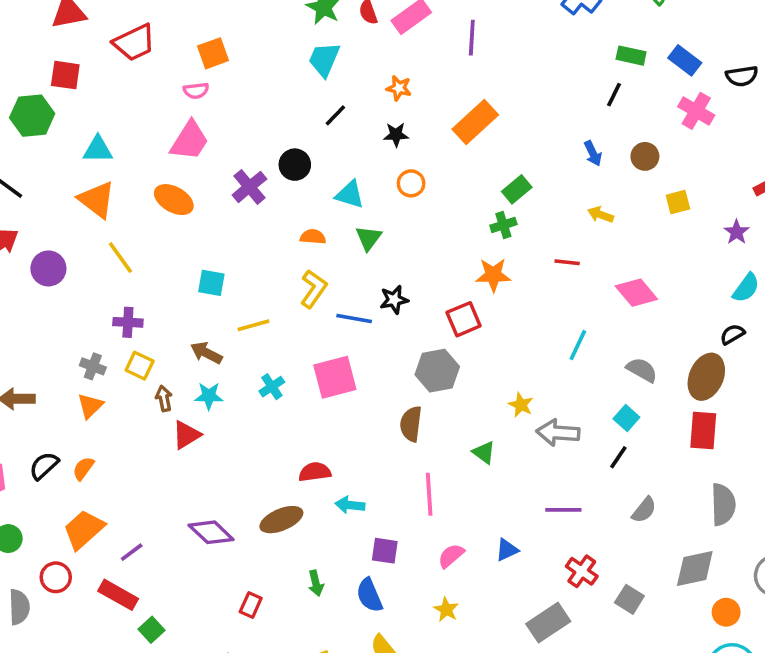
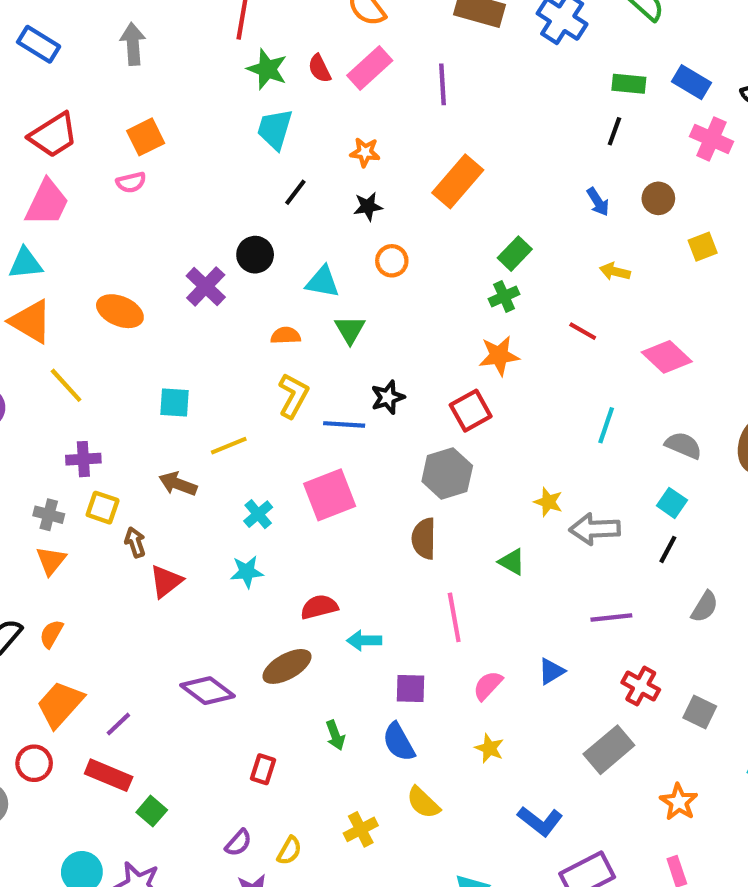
pink trapezoid: (189, 141) -> (47, 203), moved
red line: (567, 262) -> (583, 331), turned 30
cyan star: (209, 396) -> (247, 572), moved

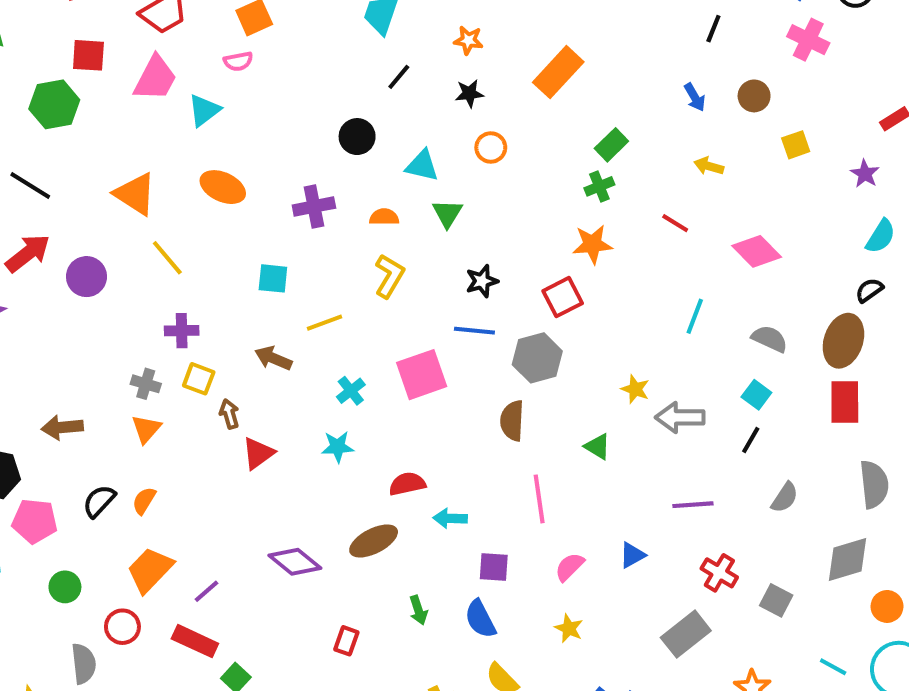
cyan triangle: (25, 263) -> (204, 110), moved, turned -33
purple cross: (206, 286) -> (314, 207), moved, turned 33
blue line: (344, 424) -> (474, 331), moved

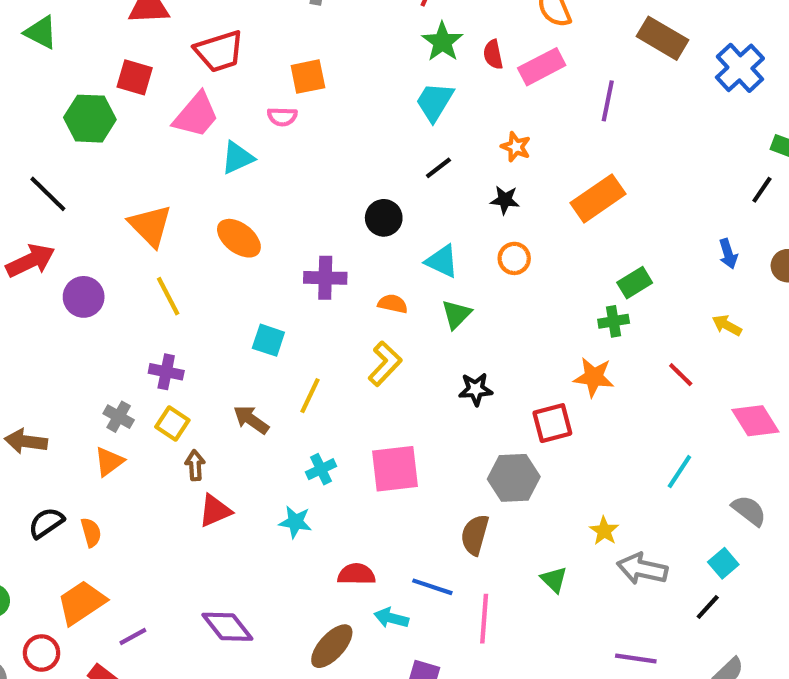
yellow line: (325, 323) -> (310, 396), turned -57
blue line: (474, 331) -> (432, 587), moved
orange semicircle: (144, 501) -> (91, 532), turned 120
brown ellipse: (374, 541) -> (332, 646), moved, turned -33

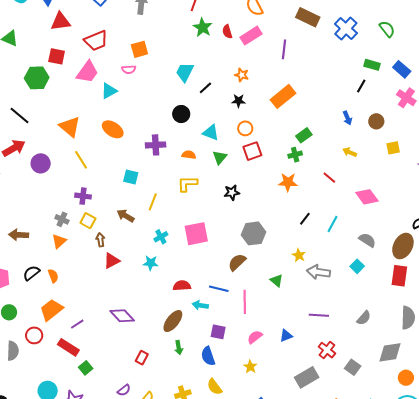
cyan trapezoid: (435, 102) -> (185, 72), moved
yellow L-shape: (385, 364) -> (187, 184), turned -130
red square: (552, 423) -> (252, 151), moved
brown semicircle: (475, 535) -> (237, 262), turned 36
black line: (708, 607) -> (305, 219), moved

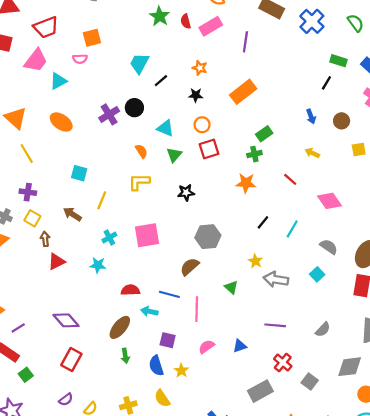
purple cross: (156, 145) -> (109, 114), moved, turned -30
orange semicircle: (189, 155) -> (141, 151), turned 48
red rectangle: (142, 358) -> (71, 359), moved, size x1.5
yellow star: (250, 367) -> (181, 371), moved

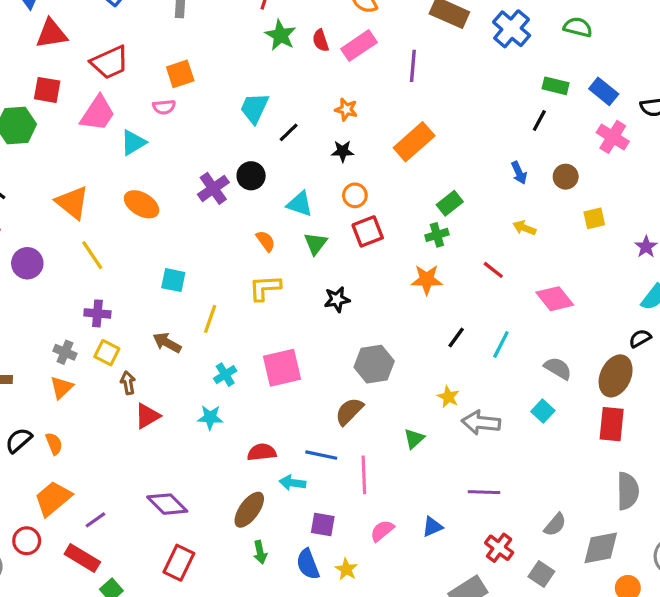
green semicircle: (356, 23) -> (578, 27), turned -36
green triangle: (231, 287) -> (414, 439), turned 40
gray semicircle: (323, 330) -> (555, 525), moved

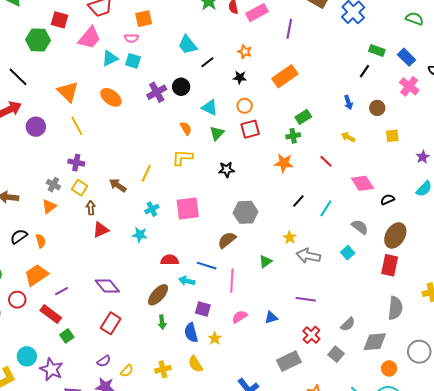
green semicircle: (578, 27) -> (415, 19), moved
cyan trapezoid: (254, 108) -> (188, 45), turned -70
cyan square: (173, 280) -> (133, 61), moved
black semicircle: (640, 338) -> (388, 200), moved

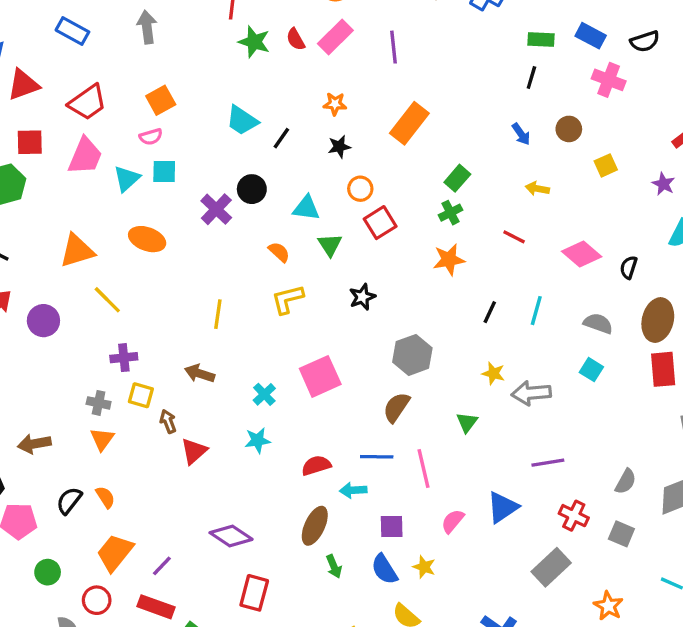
orange triangle: (68, 92) -> (77, 251), turned -45
yellow line: (146, 173) -> (218, 314), moved
black semicircle: (388, 200) -> (629, 267), turned -32
blue triangle: (271, 317) -> (502, 507), size x1.5

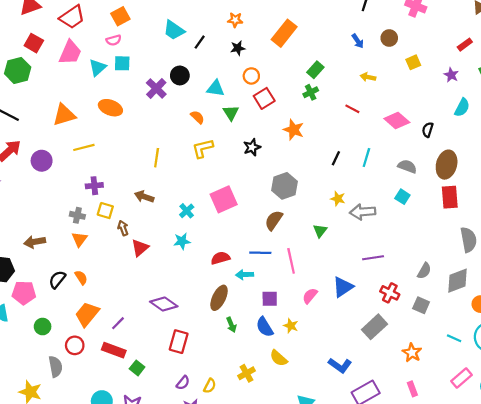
red square: (30, 142) -> (34, 43), turned 30
orange star: (449, 260) -> (294, 130), moved, turned 30
yellow line: (107, 300) -> (84, 147), turned -60

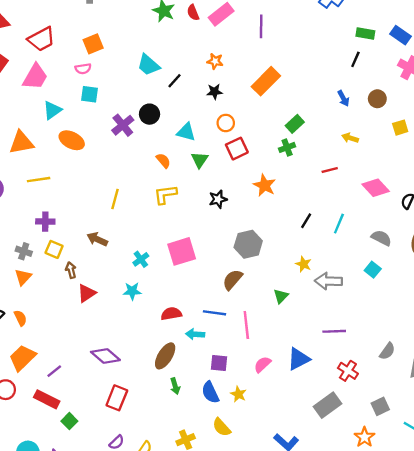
cyan triangle: (97, 68) -> (52, 110), moved
red line: (352, 109) -> (330, 170), turned -48
gray square: (421, 305) -> (380, 406), moved, turned 35

